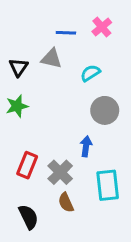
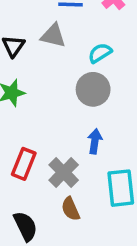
gray circle: (105, 110) -> (93, 89), moved

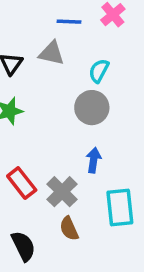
cyan semicircle: (100, 53) -> (99, 71), turned -30
red rectangle: (24, 164) -> (22, 183), turned -60

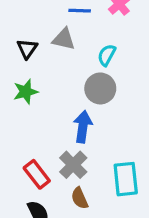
blue arrow: (94, 160) -> (83, 127), moved, size x1.4
red rectangle: (22, 183) -> (37, 174), moved

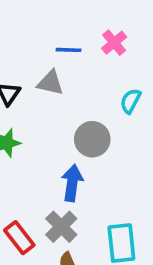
cyan semicircle: (107, 55) -> (131, 101), moved

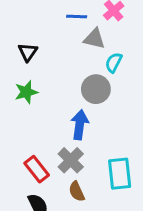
gray triangle: (50, 83) -> (94, 39), moved
cyan semicircle: (131, 101) -> (114, 62), moved

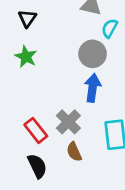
green star: (26, 92) -> (26, 57), turned -30
blue arrow: (80, 125) -> (93, 88), moved

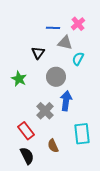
black triangle: (27, 18) -> (38, 53), moved
gray circle: (93, 54) -> (56, 77), moved
gray cross: (68, 122) -> (45, 111), moved

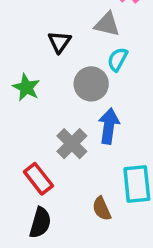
cyan semicircle: (78, 59) -> (118, 59), moved
brown semicircle: (53, 146) -> (102, 209), moved
black semicircle: (27, 156) -> (40, 223), turned 42

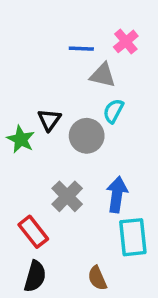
black triangle: (60, 42) -> (49, 120), moved
blue arrow: (109, 126) -> (117, 194), moved
brown semicircle: (102, 209) -> (97, 278), moved

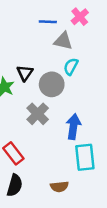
gray cross: (67, 196) -> (38, 114), moved
brown semicircle: (97, 278) -> (59, 187), turned -72

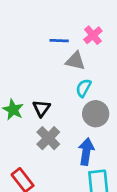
black triangle: (25, 73) -> (42, 108), moved
gray circle: (52, 84) -> (96, 114), moved

